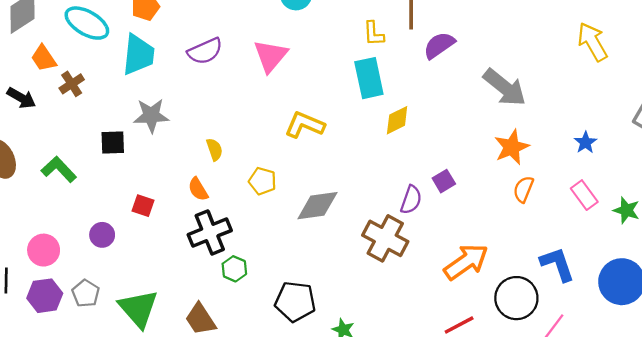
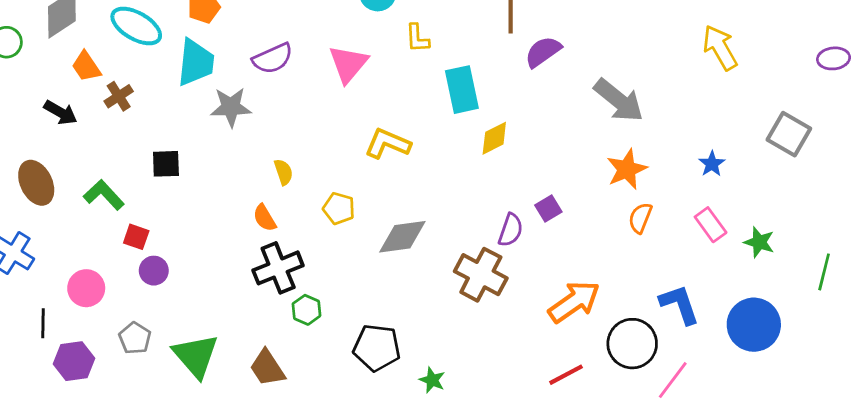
yellow L-shape: (374, 34) -> (417, 38), moved
gray star: (151, 115) -> (231, 107), moved
red square: (143, 206) -> (136, 237), moved
purple hexagon: (45, 296) -> (74, 361), moved

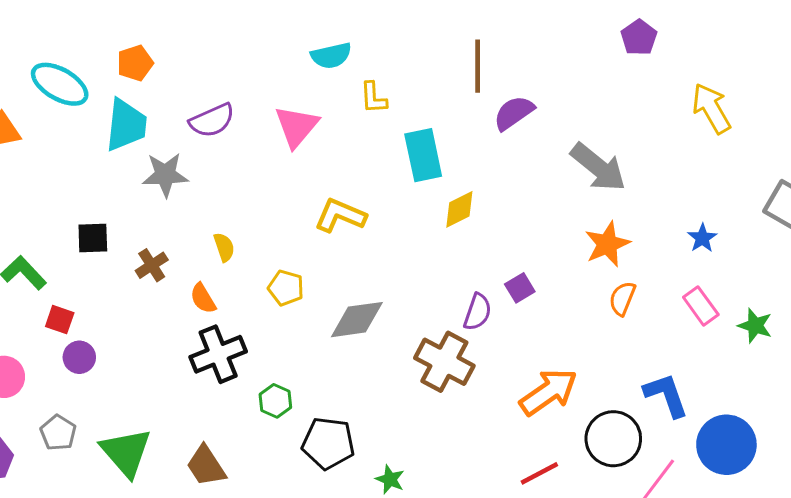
brown cross: (119, 96) -> (152, 265), moved
green hexagon: (306, 310) -> (275, 401), moved
blue circle: (754, 325) -> (726, 445), moved

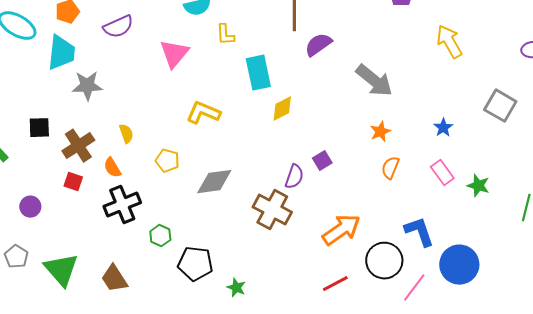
purple semicircle: (212, 120) -> (118, 27), moved
orange star: (607, 244) -> (380, 132), size x0.7
brown cross: (152, 265) -> (78, 146), size x1.5
red square: (60, 320) -> (73, 182), moved

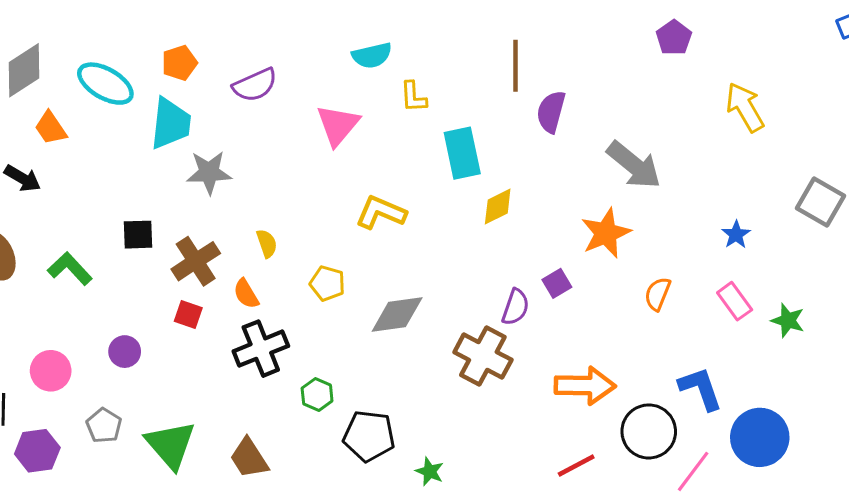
purple semicircle: (318, 45) -> (551, 112), turned -40
orange star: (380, 132) -> (606, 233), moved, size x1.6
orange arrow: (341, 230) -> (585, 386), turned 36

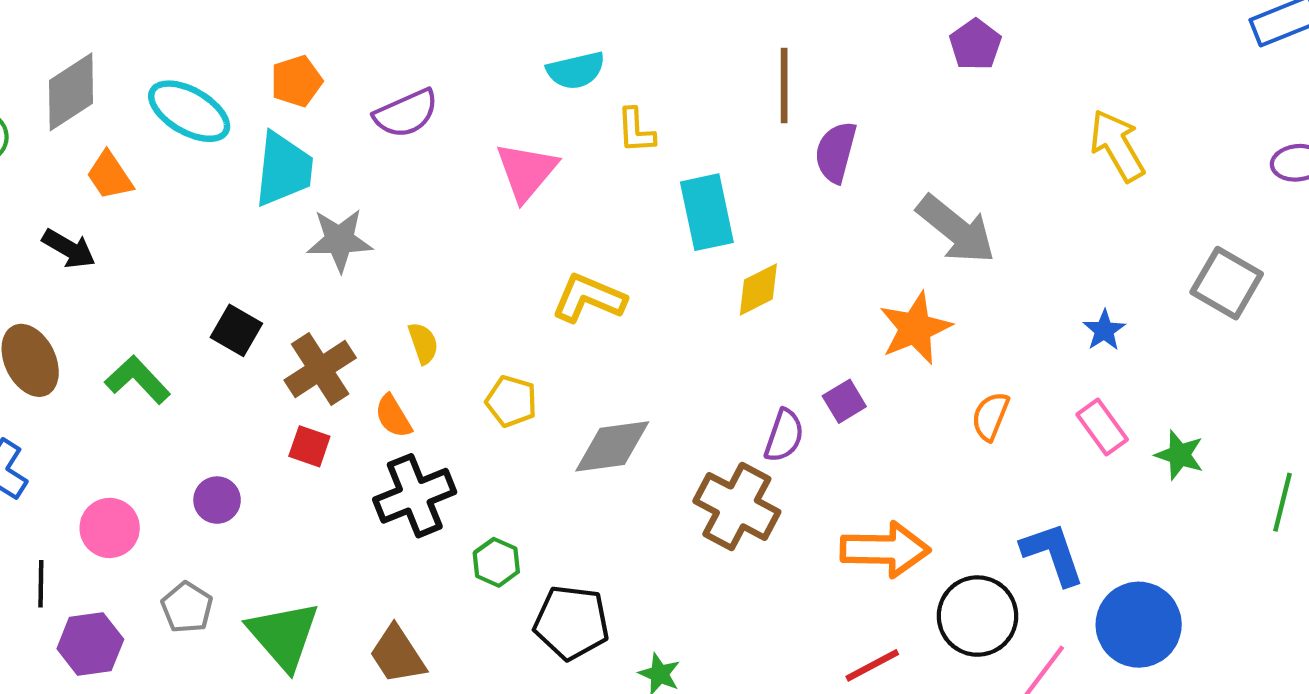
purple pentagon: (674, 38) -> (975, 45), moved
black square: (138, 235) -> (236, 330), turned 32

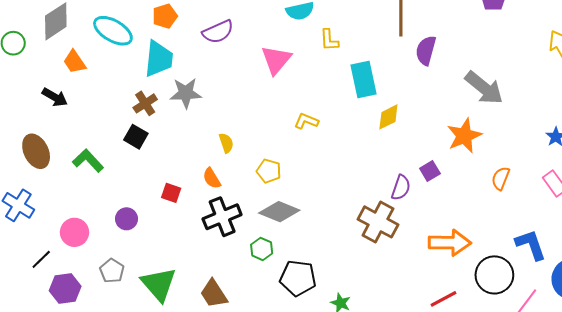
yellow L-shape: (589, 298) -> (306, 121), size x0.7
brown cross: (320, 369) -> (145, 103), moved, size x0.7
gray diamond: (612, 446) -> (279, 212), moved, turned 30
black line: (41, 584) -> (41, 259), turned 45

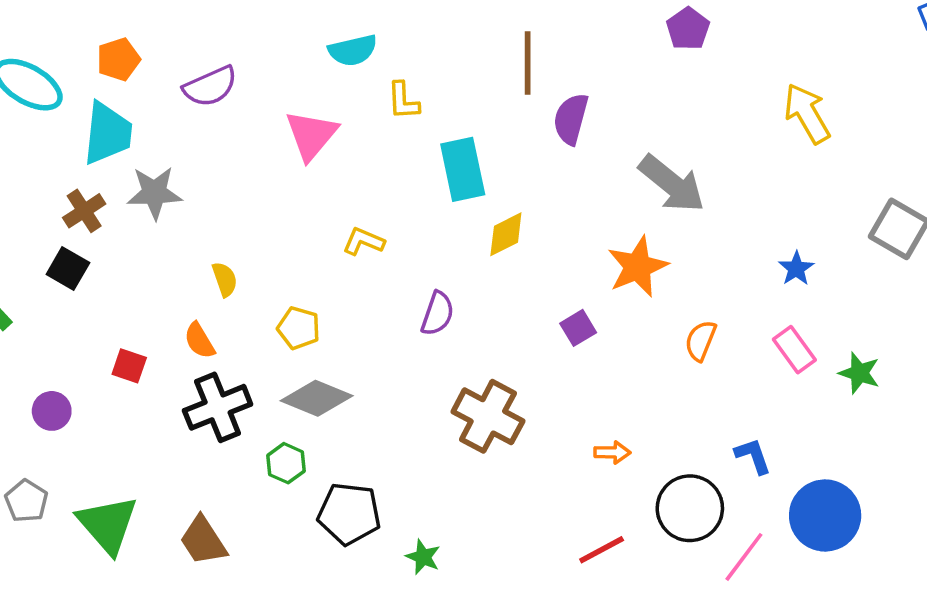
purple semicircle: (401, 188) -> (437, 314), moved
orange arrow: (450, 243) -> (612, 452), size x0.5
blue L-shape: (531, 245) -> (753, 456), size x0.7

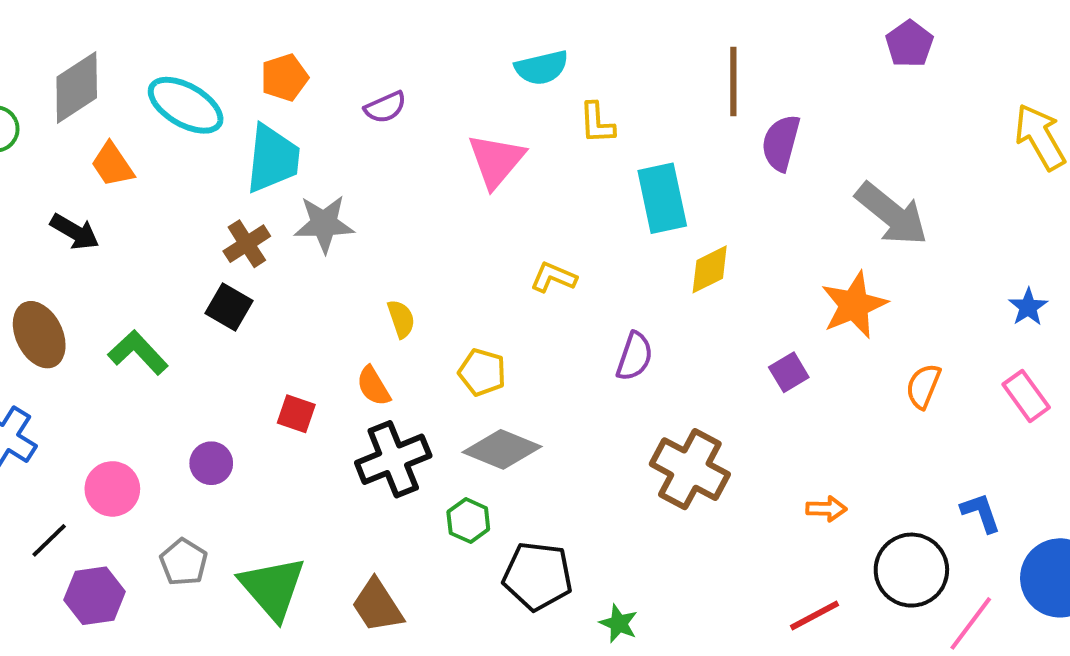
purple semicircle: (210, 86) -> (385, 107), size x0.7

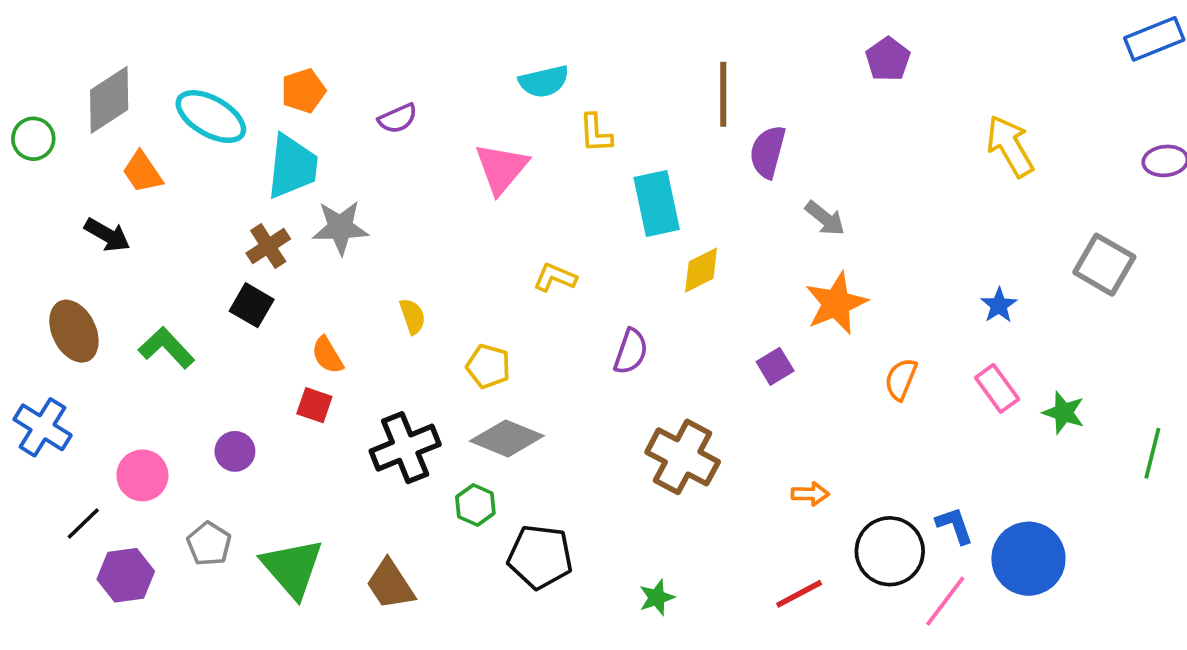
gray arrow: (892, 214) -> (825, 218), moved, size x0.6
orange semicircle: (373, 386) -> (327, 355), moved
blue L-shape: (981, 513) -> (954, 525), moved
green star: (619, 623) -> (657, 597), moved, turned 30

